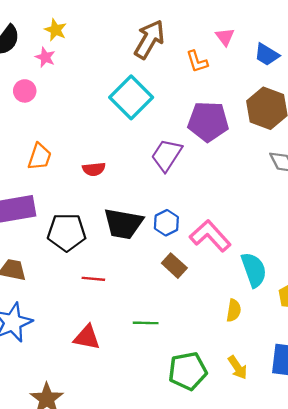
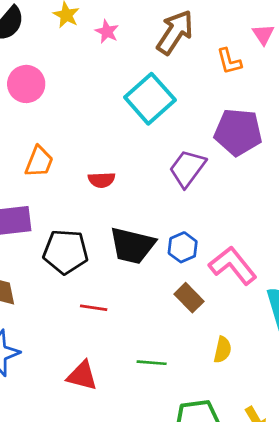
pink star: (45, 57) -> (107, 32), moved
pink circle: (25, 91) -> (26, 84), size x1.4
yellow semicircle: (234, 310) -> (223, 350), moved

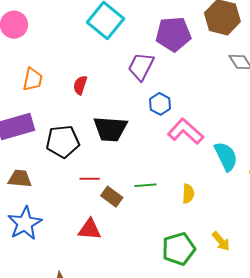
red semicircle: (102, 180) -> (80, 85), turned 120
blue hexagon: (183, 247) -> (160, 104), moved
brown rectangle: (189, 298) -> (112, 197), moved
green line: (152, 363) -> (145, 185), moved

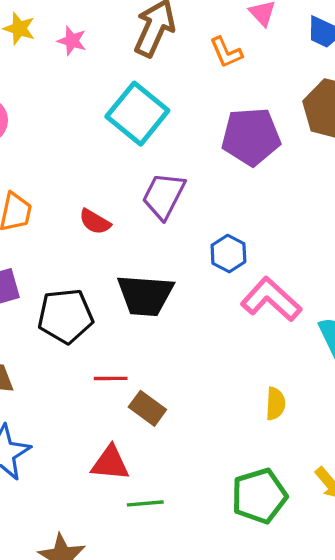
purple trapezoid: (141, 66) -> (164, 196), moved
red semicircle: (80, 85) -> (95, 222), turned -78
green line: (145, 185) -> (145, 503), moved

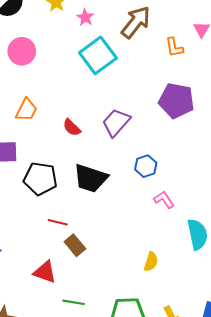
cyan square: (137, 114) -> (98, 55), moved
pink L-shape: (271, 299) -> (164, 200), size x0.6
green line: (145, 503) -> (74, 302), moved

